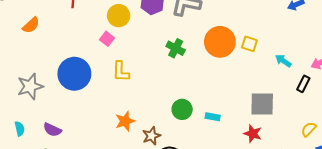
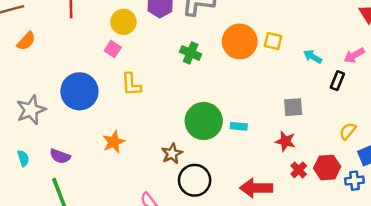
gray square: (262, 104) -> (293, 107), size x0.7
green circle: (182, 109) -> (204, 121), size x1.6
orange star: (125, 121) -> (114, 142), moved

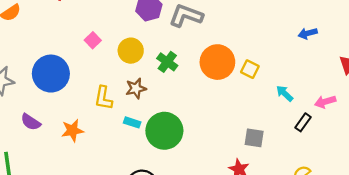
yellow circle: (123, 22) -> (131, 51), moved
yellow L-shape: (131, 84) -> (103, 98), moved
cyan rectangle: (239, 126) -> (132, 122), moved
brown star: (172, 154) -> (136, 88), moved
purple semicircle: (60, 156) -> (31, 122), moved

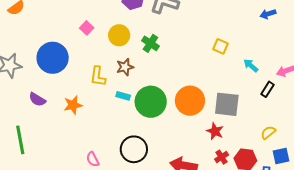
orange circle: (217, 62) -> (190, 101), moved
gray square: (254, 138) -> (227, 104), size x1.5

